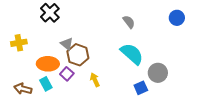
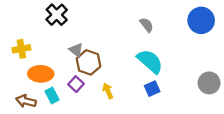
blue circle: (177, 18) -> (201, 20), size x1.5
orange ellipse: (48, 64) -> (41, 74), moved
gray circle: (158, 73) -> (209, 83), moved
blue square: (141, 88) -> (152, 89), moved

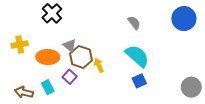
orange ellipse: (41, 74) -> (48, 57), moved
gray circle: (209, 83) -> (191, 87), moved
yellow arrow: (108, 91) -> (99, 65), moved

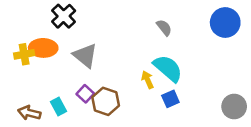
gray triangle: (70, 46) -> (85, 56), size x1.5
orange ellipse: (48, 57) -> (43, 48), moved
brown hexagon: (81, 57) -> (106, 101), moved
yellow arrow: (99, 65) -> (148, 80), moved

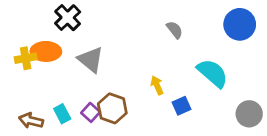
cyan semicircle: (168, 68) -> (213, 73), moved
purple square: (85, 94) -> (91, 112), moved

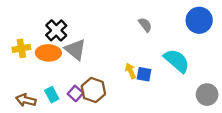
black cross: (68, 18) -> (56, 30), moved
orange ellipse: (46, 51) -> (48, 53), moved
blue square: (181, 106) -> (144, 74), moved, turned 35

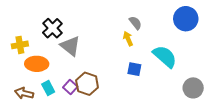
orange ellipse: (48, 53) -> (37, 64), moved
yellow arrow: (131, 71) -> (128, 39), moved

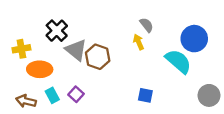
blue circle: (186, 19) -> (194, 39), moved
blue square: (134, 69) -> (145, 95), moved
brown hexagon: (87, 84) -> (98, 57), moved

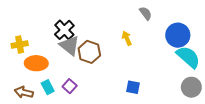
gray semicircle: (146, 25) -> (146, 13), moved
black cross: (57, 31) -> (64, 30), moved
cyan semicircle: (178, 61) -> (188, 57), moved

